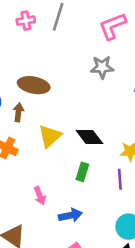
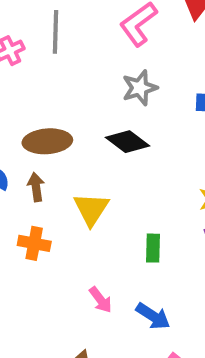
black diamond: (89, 137) -> (128, 142), moved
blue arrow: (70, 215) -> (153, 316), turned 60

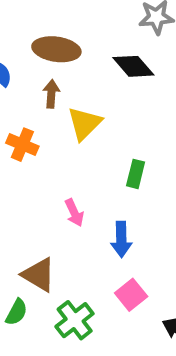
brown arrow: (36, 187) -> (51, 94), moved
blue arrow: (153, 316) -> (121, 239), turned 44

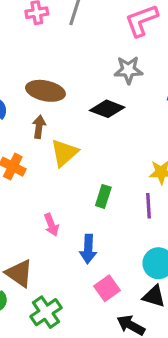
black diamond: (133, 66) -> (107, 109), turned -32
pink square: (131, 295) -> (107, 288), moved

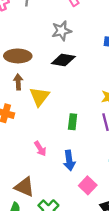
gray star: (128, 70) -> (62, 31), moved

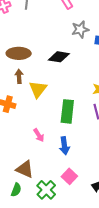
gray star: (62, 31) -> (80, 29), moved
green rectangle: (73, 122) -> (67, 111), size x1.6
pink square: (88, 185) -> (69, 176), moved

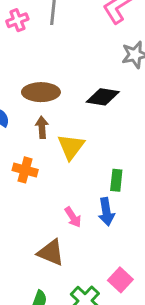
green rectangle: (67, 111) -> (116, 180), size x0.6
blue arrow: (64, 146) -> (106, 212), moved
brown triangle: (25, 169) -> (51, 253), moved

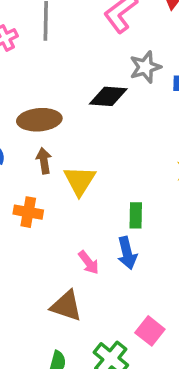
black diamond: (103, 97) -> (108, 96), moved

